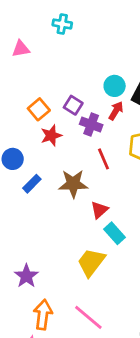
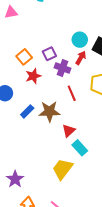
purple square: (73, 105) -> (49, 54), turned 32
blue rectangle: (32, 184) -> (27, 111), moved

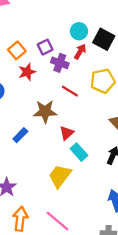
red line: (72, 93) -> (70, 91), turned -35
blue rectangle: (27, 111) -> (20, 135), moved

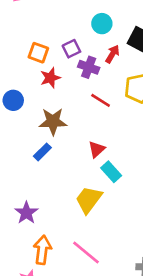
cyan circle: (79, 31) -> (102, 24), moved
orange square: (17, 50) -> (38, 53), turned -30
brown star: (45, 111) -> (53, 121), moved

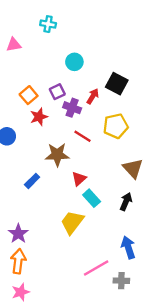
cyan circle: (102, 24) -> (74, 62), moved
orange square: (38, 53) -> (29, 95), turned 30
brown star: (53, 121) -> (57, 155), moved
orange arrow: (42, 250) -> (18, 261), moved
pink line: (86, 252) -> (96, 268), moved, turned -70

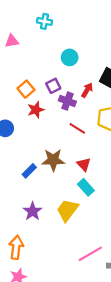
brown star: (57, 155) -> (53, 160), moved
red triangle: (79, 179) -> (84, 164), moved, turned -32
purple star: (18, 234) -> (33, 211), moved

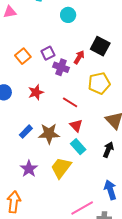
cyan circle: (70, 57) -> (68, 15), moved
red star: (36, 110) -> (36, 92), moved
red line: (77, 128) -> (70, 102), moved
brown star: (53, 160) -> (49, 134), moved

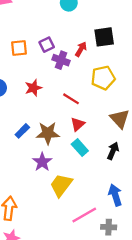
black square: (100, 46) -> (104, 37), turned -36
orange square: (23, 56) -> (19, 48), turned 35
red triangle: (76, 126) -> (78, 124), turned 32
yellow trapezoid: (61, 168) -> (61, 185), moved
purple star: (29, 169) -> (42, 162), moved

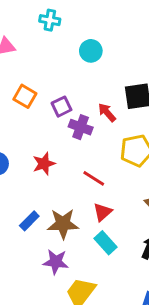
orange square: (19, 48) -> (25, 96), moved, turned 35
red arrow: (81, 49) -> (107, 112), turned -72
purple star: (42, 162) -> (56, 262), turned -30

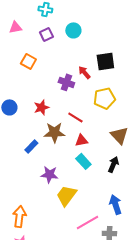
purple square: (62, 107) -> (46, 34), moved
red triangle: (103, 212) -> (81, 140), turned 32
brown star: (63, 224) -> (54, 132), moved

